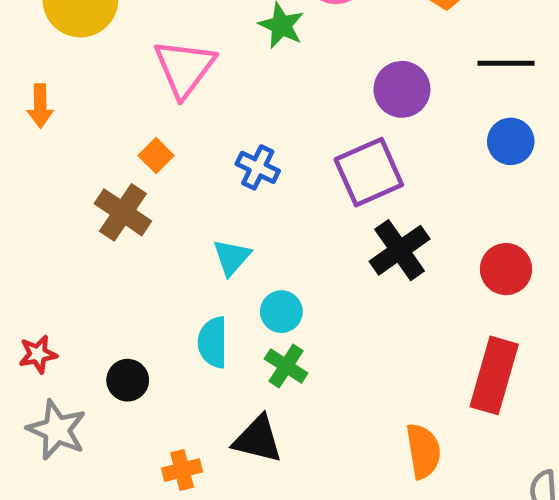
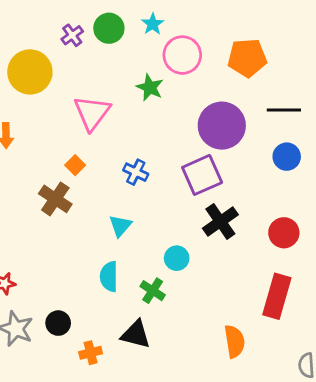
purple circle: (402, 89) -> (222, 126), size x1.4
cyan circle: (281, 312) -> (177, 258), moved
black circle: (128, 380) -> (58, 323), moved

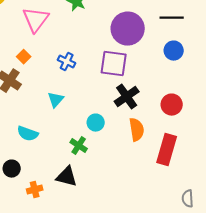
purple square: (202, 175) -> (114, 64), turned 32
cyan semicircle: (109, 277) -> (28, 134), moved, turned -70
orange semicircle: (234, 341) -> (137, 130), moved

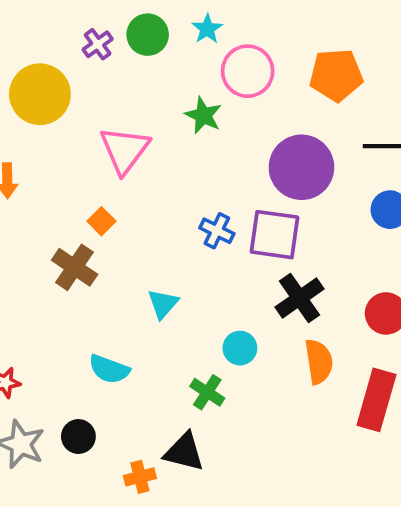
blue cross: (67, 62) -> (217, 231), moved
orange cross: (35, 190) -> (140, 477), moved

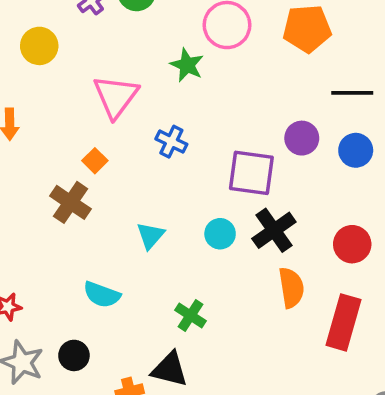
yellow circle: (40, 94) -> (39, 46), size x0.7
purple circle: (301, 167) -> (302, 138), moved, size x0.6
blue cross: (217, 231) -> (171, 142), moved
cyan circle: (240, 348) -> (220, 234), moved

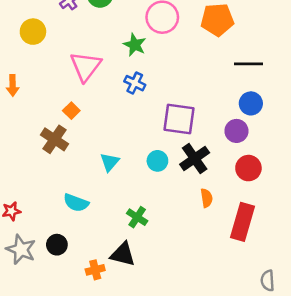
purple circle: (302, 138) -> (236, 131), moved
blue cross: (171, 142) -> (135, 83), moved
orange semicircle: (291, 288) -> (207, 198), size x0.7

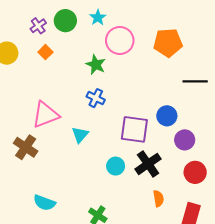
pink triangle: (86, 66) -> (45, 115), moved, turned 32
blue circle: (251, 103) -> (167, 116), moved
orange square: (71, 111) -> (45, 52), moved
cyan triangle: (110, 162) -> (80, 135), moved

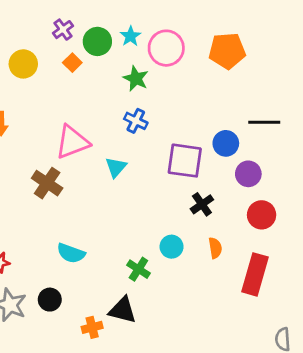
cyan star: (98, 17) -> (130, 36), moved
green circle: (65, 21) -> (97, 41), moved
black line: (195, 81) -> (264, 122), moved
black cross: (148, 164) -> (202, 204), size x0.7
cyan circle: (116, 166) -> (172, 247), moved

